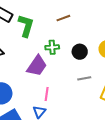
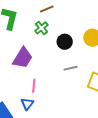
green cross: (52, 47) -> (41, 28), moved, turned -32

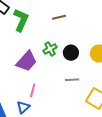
green cross: (41, 28) -> (50, 49), moved

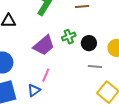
gray line: (72, 80) -> (95, 66), moved

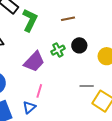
black circle: (89, 43) -> (79, 45), moved
gray line: (95, 66) -> (87, 86), moved

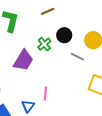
gray line: (87, 86) -> (77, 57), moved, turned 40
pink line: (39, 91) -> (45, 94), moved

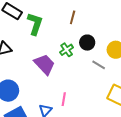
brown line: (48, 11) -> (73, 17), turned -56
purple trapezoid: (23, 60) -> (44, 64), turned -80

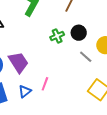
purple trapezoid: (44, 64) -> (18, 62), moved

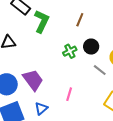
pink line: (45, 84) -> (69, 94), moved

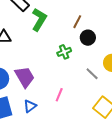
black circle: (91, 47) -> (88, 38), moved

